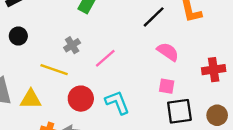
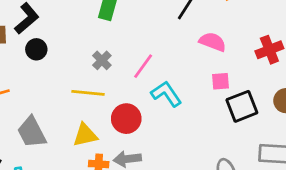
black circle: (18, 36) -> (36, 49), moved
yellow triangle: (31, 99) -> (85, 135), moved
cyan L-shape: (117, 102) -> (166, 94), moved

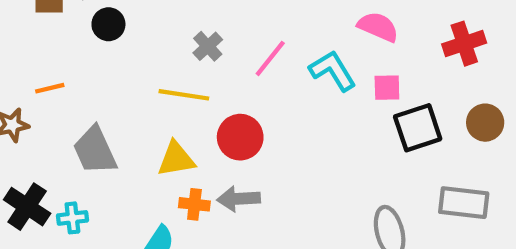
cyan L-shape: (166, 94) -> (333, 71), moved

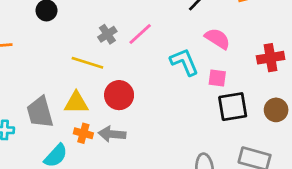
pink line: (270, 58) -> (140, 34), moved
gray trapezoid: (95, 150) -> (40, 112), moved

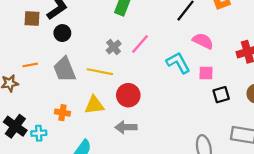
black square: (233, 107) -> (221, 95), size x0.7
gray trapezoid: (40, 112) -> (65, 69), moved
orange cross: (83, 133) -> (62, 113), moved

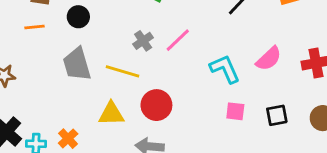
pink semicircle: (203, 41) -> (269, 59), moved, turned 105
orange line: (30, 65) -> (35, 27), moved
pink square: (206, 73) -> (235, 111), moved
orange cross: (62, 113) -> (68, 139), moved, turned 32

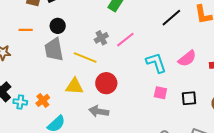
black circle: (78, 17) -> (58, 26), moved
orange line: (35, 27) -> (26, 30), moved

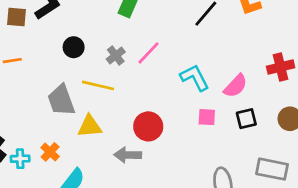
black circle: (58, 26) -> (74, 47), moved
gray trapezoid: (54, 50) -> (61, 100), moved
pink semicircle: (187, 59) -> (236, 86), moved
red circle: (106, 83) -> (148, 126), moved

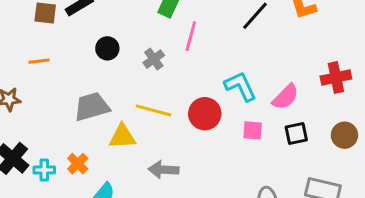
pink line: (148, 53) -> (191, 36), moved, turned -30
yellow line: (98, 85) -> (154, 110), moved
gray trapezoid: (61, 100) -> (92, 107), turned 92
red circle: (148, 126) -> (205, 114), moved

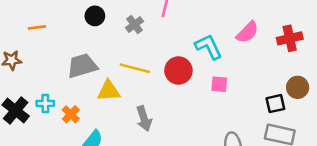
pink semicircle: (285, 97) -> (247, 32), moved
black square: (296, 134) -> (275, 104), moved
cyan cross: (44, 170) -> (45, 103), moved
gray arrow: (164, 170) -> (144, 119), turned -110

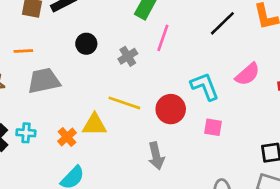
gray trapezoid: (82, 66) -> (44, 81), moved
orange cross: (71, 114) -> (67, 137), moved
gray arrow: (144, 119) -> (156, 156), moved

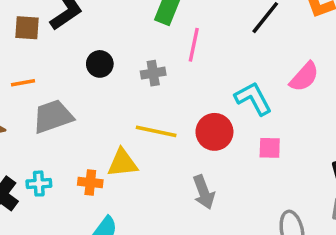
gray cross: (128, 56) -> (153, 73), turned 30
orange cross: (67, 137) -> (90, 183), turned -36

